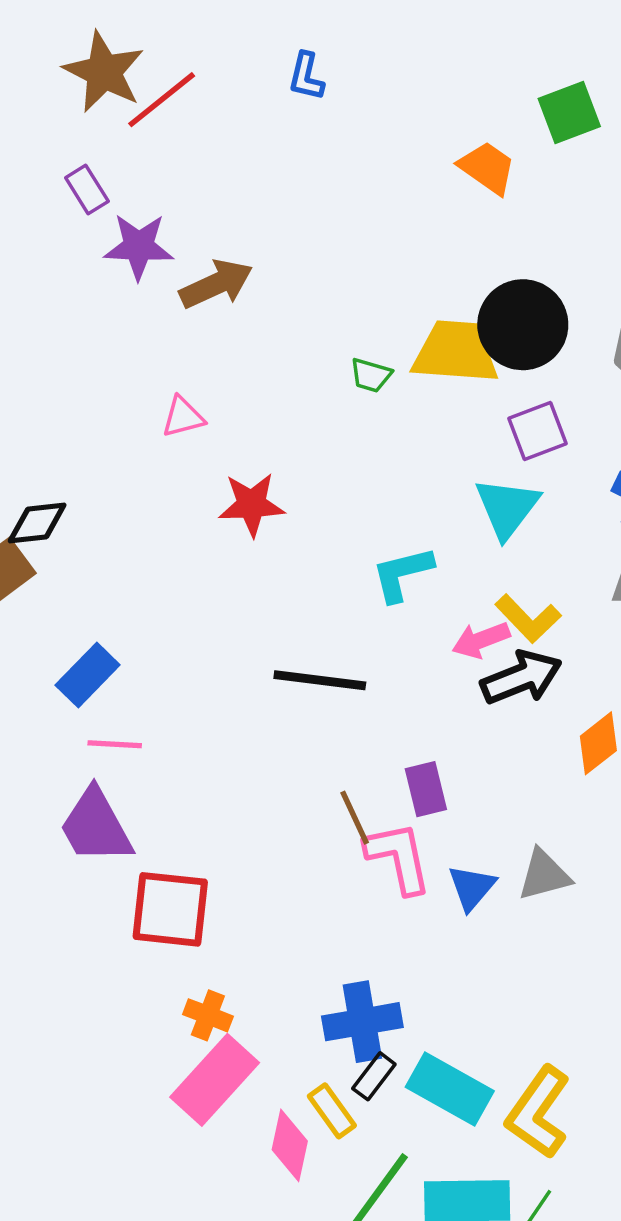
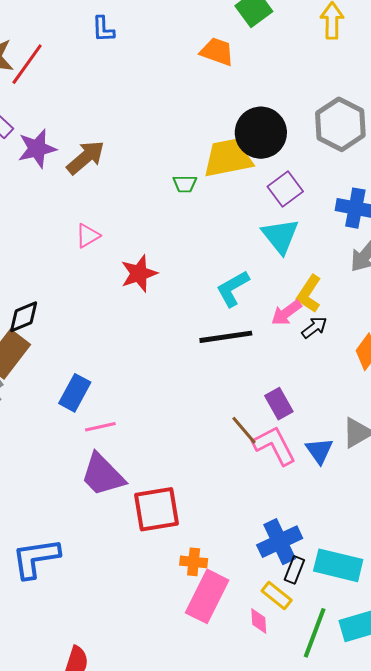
yellow L-shape: (528, 618) -> (309, 294), turned 93
black arrow: (521, 678) -> (314, 327), size x0.6
black line: (320, 680) -> (226, 337), moved
pink diamond: (290, 1145) -> (259, 621), size x0.7

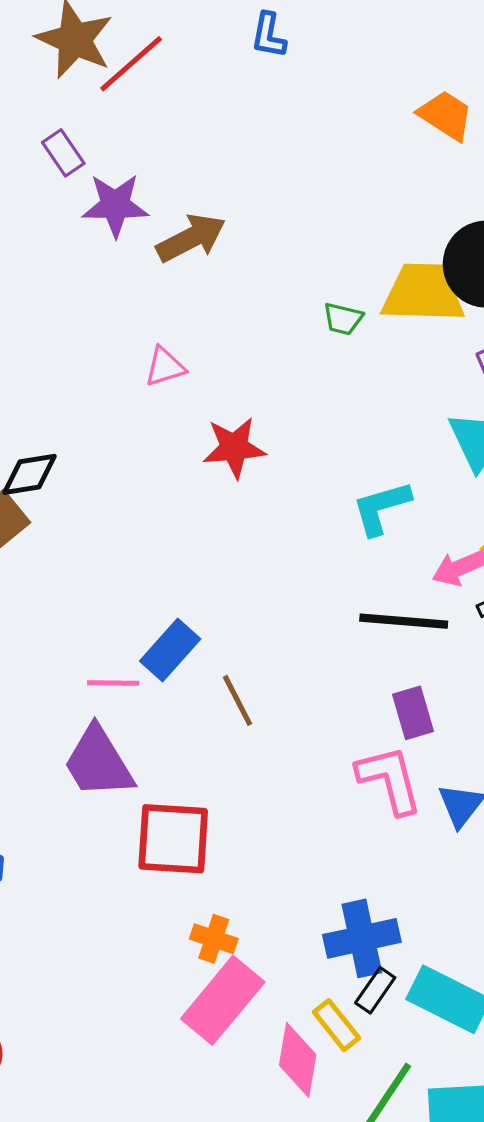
black line: (226, 337) -> (404, 621), moved
blue rectangle: (75, 393) -> (170, 650), moved
brown line: (244, 430) -> (238, 700), moved
pink diamond: (259, 621) -> (298, 1060), size x1.6

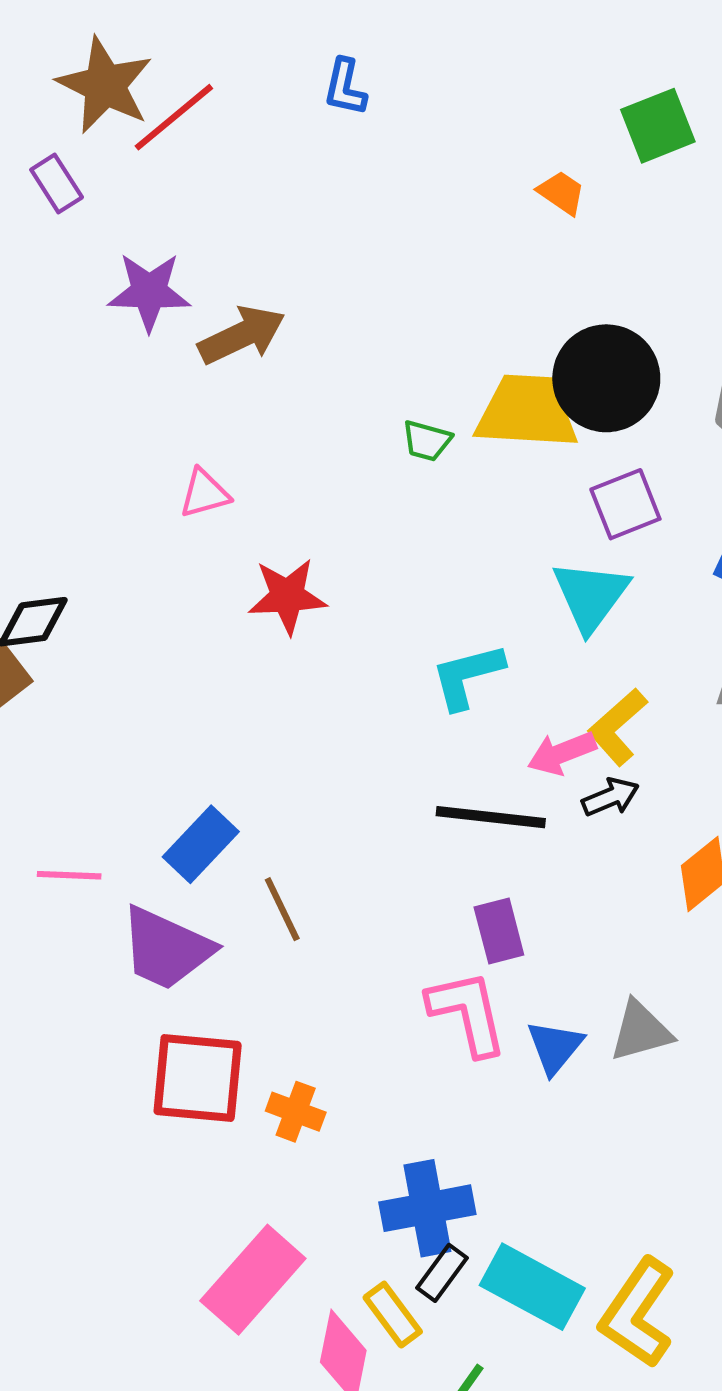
orange trapezoid: (446, 115) -> (561, 193), size x0.7
purple rectangle: (63, 153) -> (57, 184), moved
pink line: (113, 683) -> (69, 875), moved
purple trapezoid: (98, 762) -> (166, 948), moved, turned -36
orange cross: (214, 939) -> (296, 1112), moved

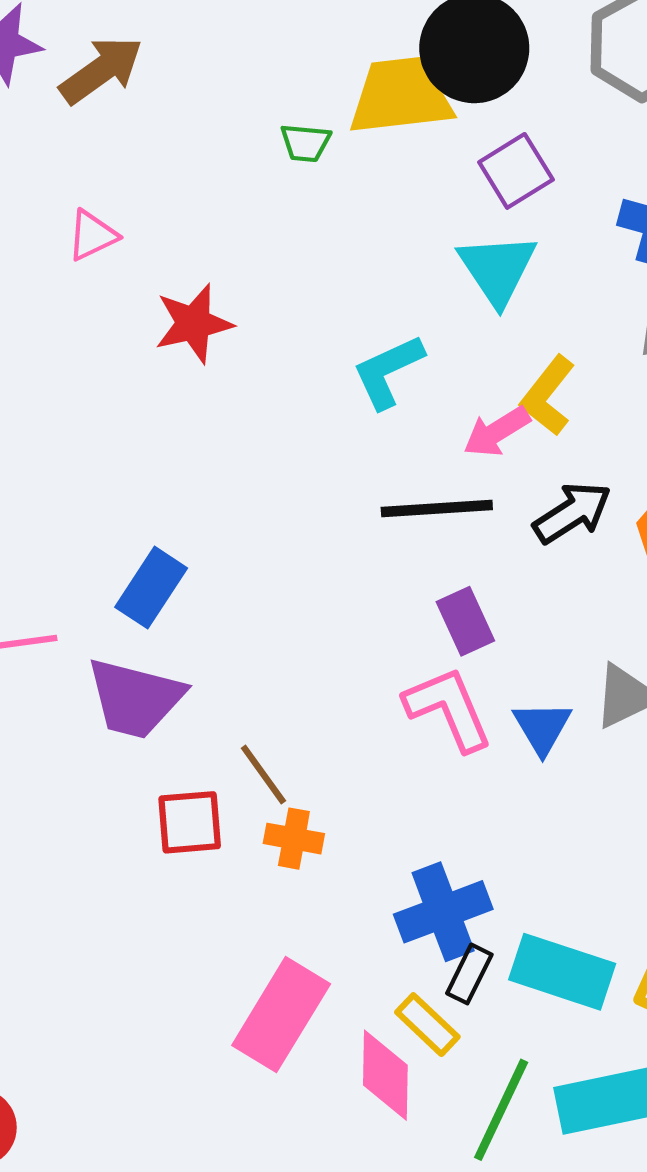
black arrow: (610, 797) -> (572, 513), moved, size x1.4
brown line: (282, 909) -> (263, 774), moved
red square: (198, 1078) -> (190, 822), size x0.7

